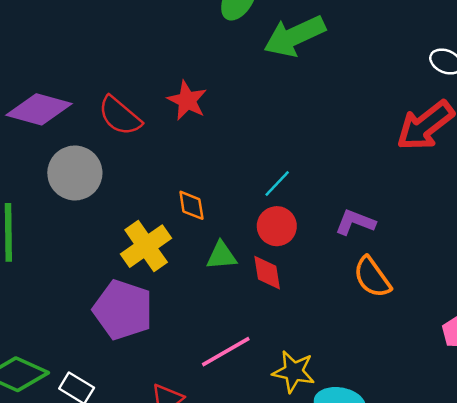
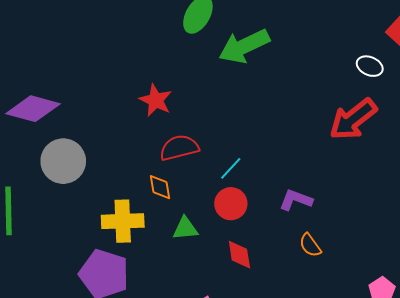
red semicircle: (120, 116) -> (179, 148), moved, turned 126
yellow cross: (146, 246) -> (123, 221), turned 33
red diamond: (267, 273) -> (239, 255), moved
orange semicircle: (372, 277) -> (310, 245), size x0.7

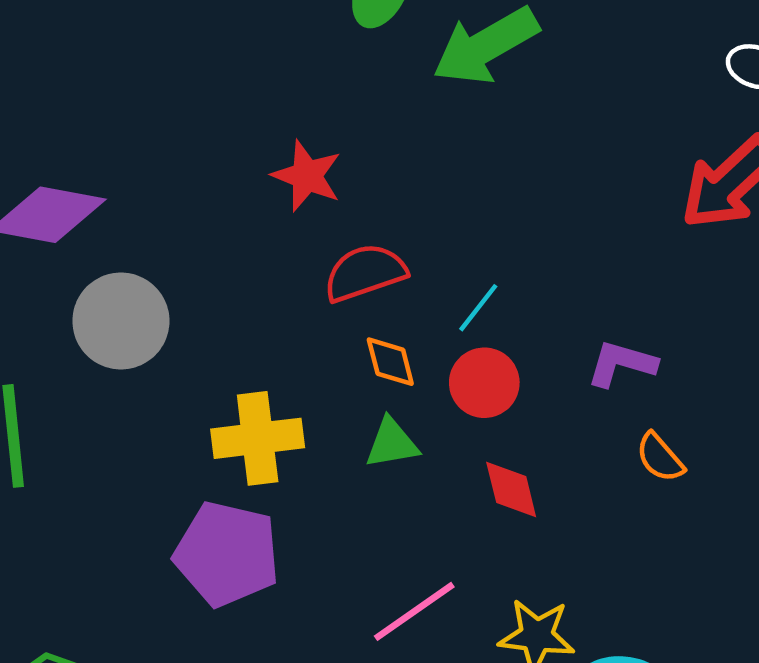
orange diamond: (160, 187) -> (390, 362), moved

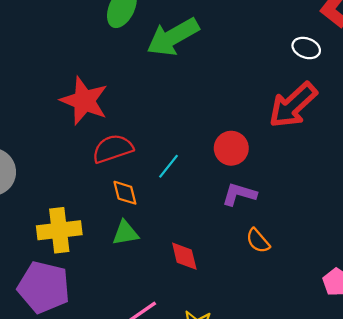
red star: (307, 176) -> (84, 101), size x1.4
red circle: (484, 383) -> (231, 148), moved

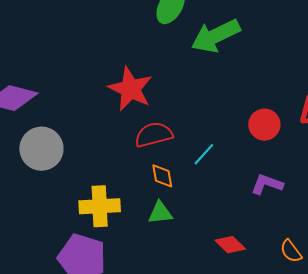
red circle: (231, 148) -> (264, 125), moved
orange semicircle: (258, 241) -> (291, 251), moved
red diamond: (184, 256) -> (230, 245), moved, turned -36

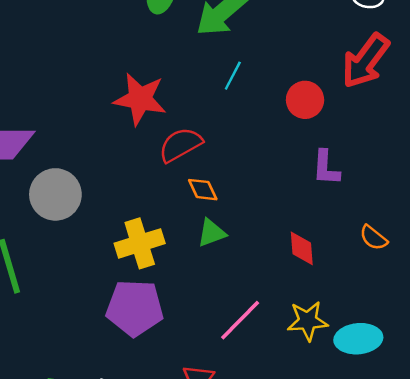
cyan line: (204, 154) -> (233, 76), moved
purple L-shape: (267, 184) -> (326, 168), turned -92
red diamond: (230, 245) -> (302, 248), turned 56

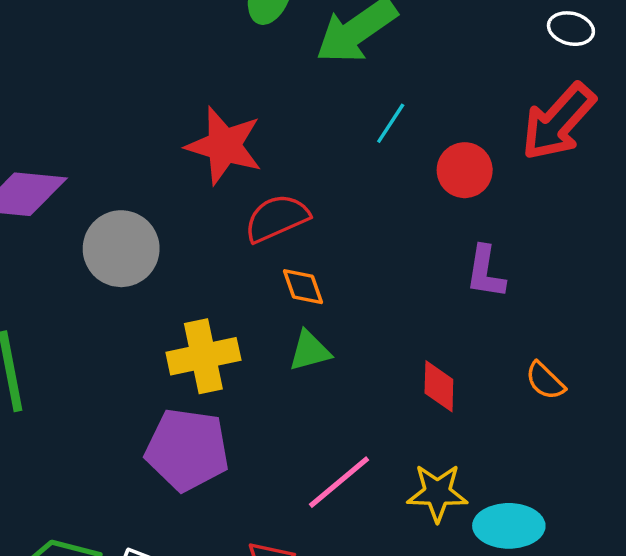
cyan line: (233, 76) -> (391, 123), moved
gray circle: (55, 194) -> (121, 249), moved

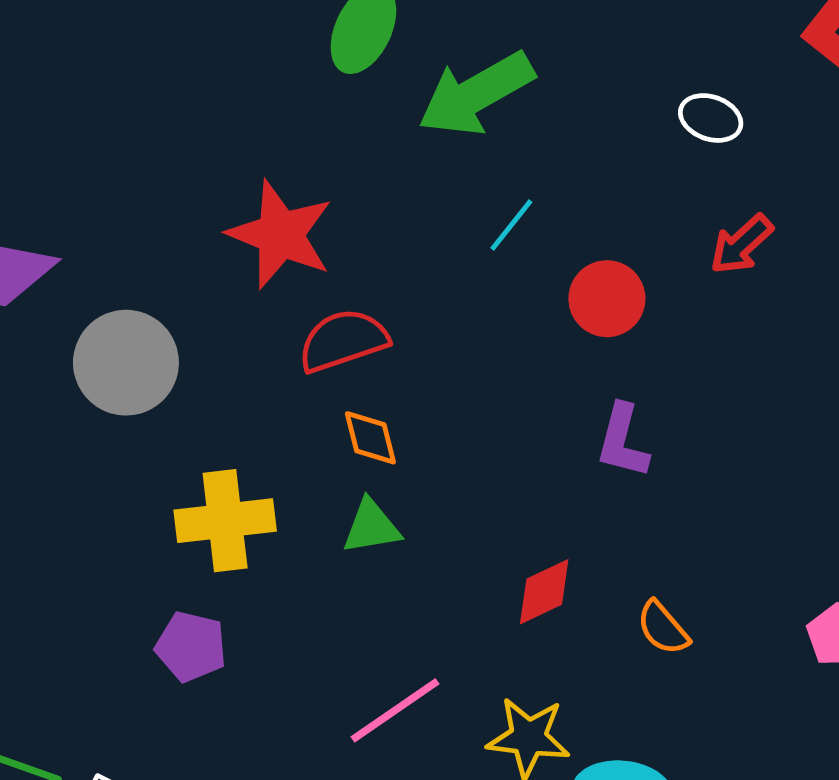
white ellipse: (571, 29) -> (711, 118), moved
red arrow: (558, 122) -> (741, 244), size x0.6
orange semicircle: (545, 381) -> (663, 628), moved
red diamond: (439, 386) -> (544, 592), turned 58
purple pentagon: (187, 450) -> (191, 647), size x0.6

